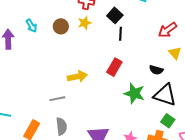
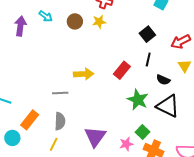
black square: (115, 15) -> (147, 34), moved
cyan arrow: (31, 26) -> (46, 16), turned -32
black line: (121, 34) -> (148, 59), moved
green square: (168, 121) -> (143, 132), moved

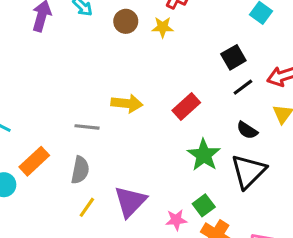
black line: (148, 59) -> (243, 87), moved, turned 32
black triangle: (168, 106) -> (248, 171), turned 40
yellow line: (54, 144) -> (87, 207), moved

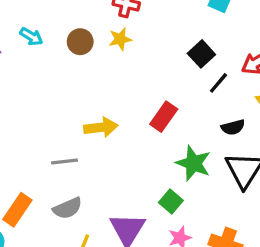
black semicircle: (247, 130) -> (233, 127), turned -35
gray semicircle: (80, 170) -> (68, 208), turned 68
green square: (204, 205) -> (171, 202), moved

